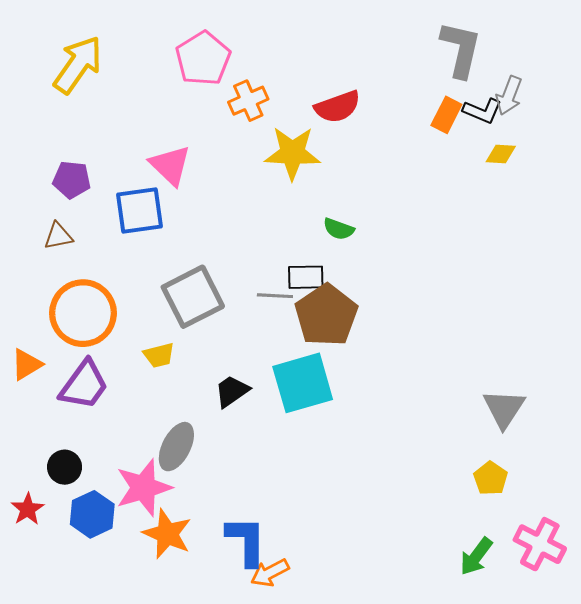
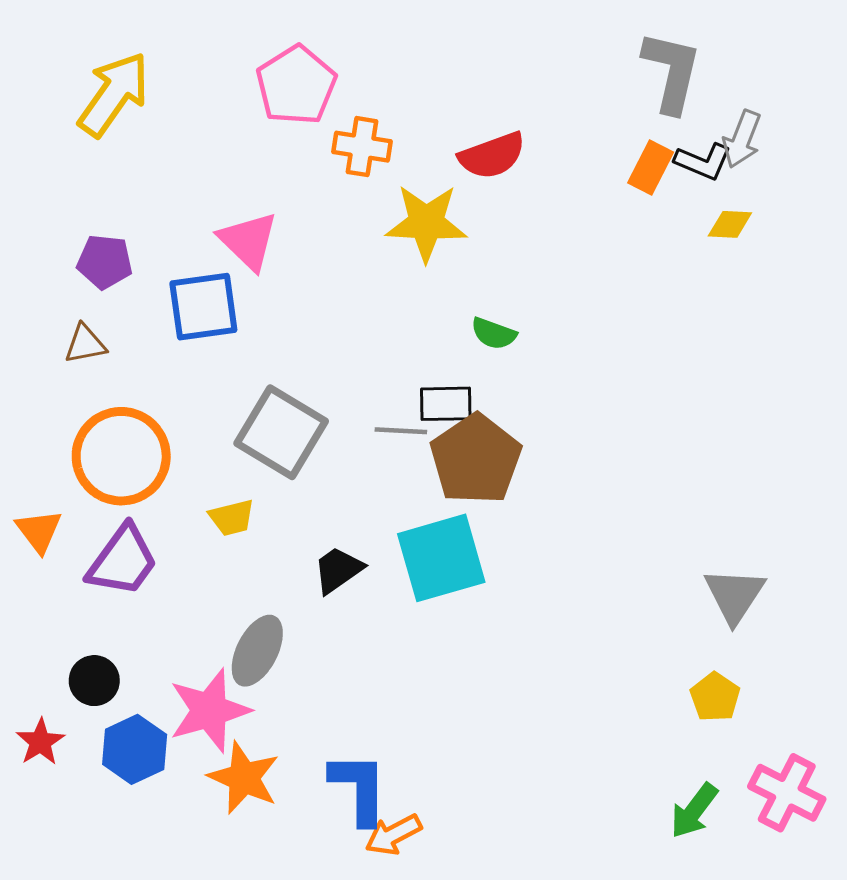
orange cross: (248, 101) -> (362, 147), turned 33
gray square: (193, 297) -> (281, 432), turned -32
orange triangle: (27, 364) -> (39, 531), turned -36

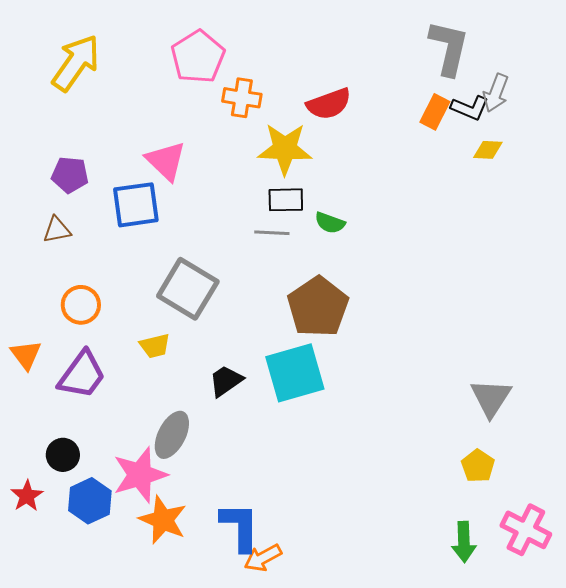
black rectangle: (446, 404) -> (286, 200), moved
gray line: (401, 431) -> (272, 233), moved
orange circle: (121, 456) -> (81, 305), size x0.6
green arrow: (694, 811) -> (464, 542), turned -39

